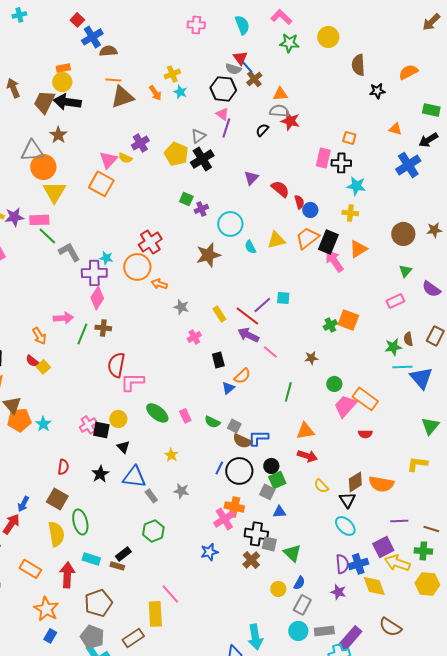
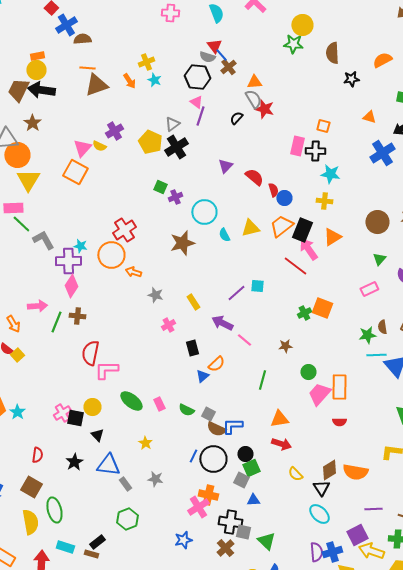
green star: (289, 43) -> (293, 44), moved
gray semicircle: (279, 111) -> (253, 99), turned 54
red line: (247, 316) -> (295, 266), moved
orange rectangle: (365, 399) -> (339, 387), turned 55

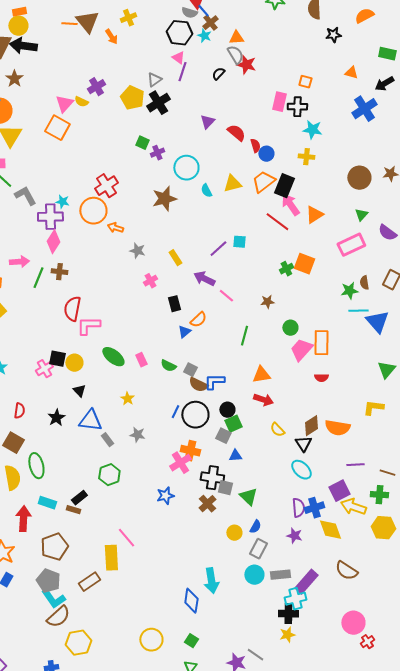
cyan star: (154, 80) -> (204, 36), moved
brown triangle: (96, 85) -> (87, 22), moved, turned -50
orange triangle: (332, 237) -> (314, 215), moved
pink rectangle: (369, 289) -> (351, 245), size x1.5
black square: (75, 418) -> (57, 359), moved

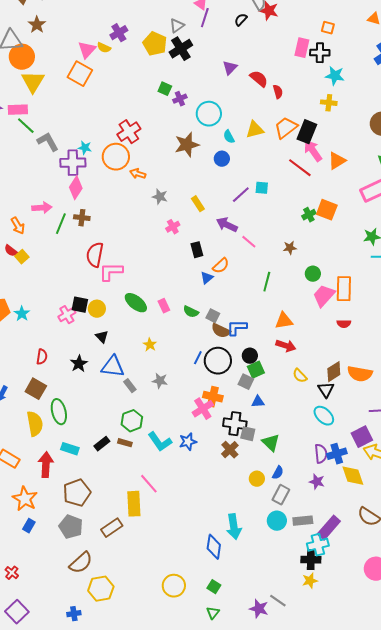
blue circle: (266, 154) -> (222, 159), moved
brown rectangle: (73, 510) -> (125, 443), moved
cyan L-shape: (53, 599) -> (160, 442), moved

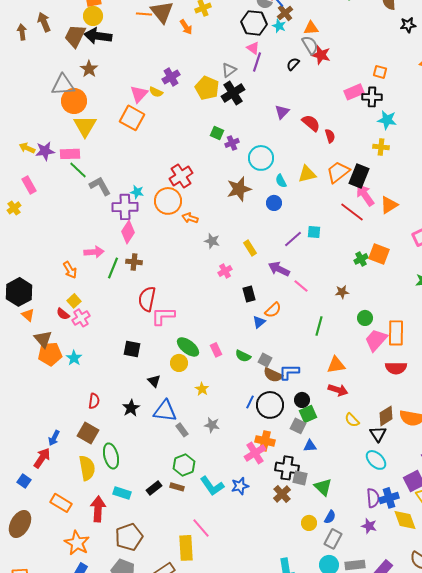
pink rectangle: (302, 48) -> (354, 92), turned 54
red semicircle: (11, 251) -> (63, 314), moved
yellow circle: (97, 309) -> (179, 363), moved
pink cross: (67, 315) -> (81, 318), moved
red semicircle: (344, 324) -> (396, 368), size x1.5

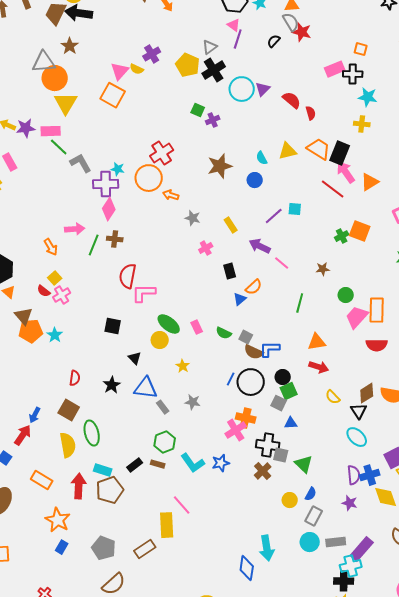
cyan circle: (261, 158) -> (242, 89), moved
orange trapezoid: (338, 172) -> (319, 149), turned 70
brown pentagon: (129, 537) -> (110, 490), moved

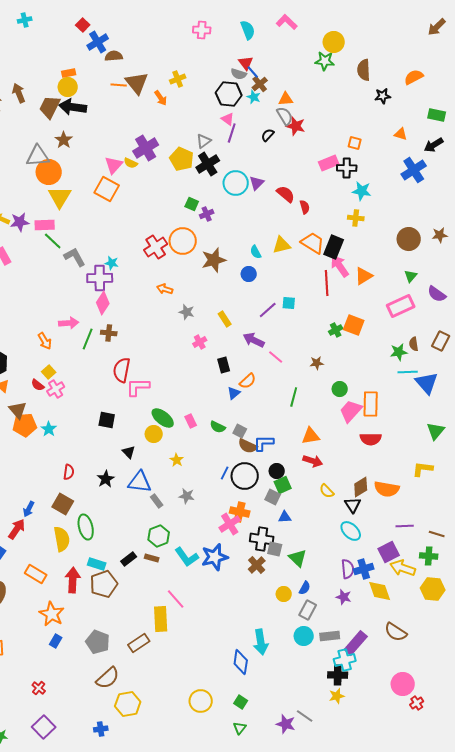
purple cross: (152, 54) -> (146, 148), size x1.4
orange circle: (149, 178) -> (183, 241), moved
red line: (333, 189) -> (327, 283), turned 50
blue star: (221, 463) -> (215, 557), size x1.5

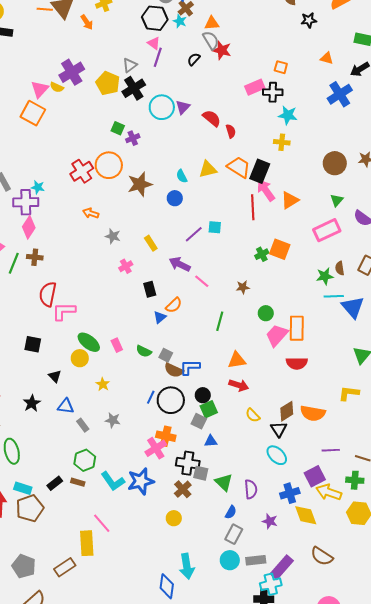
blue triangle: (140, 482) -> (66, 406), size x0.7
purple semicircle: (348, 569) -> (251, 489), moved
yellow circle: (284, 594) -> (174, 518), moved

